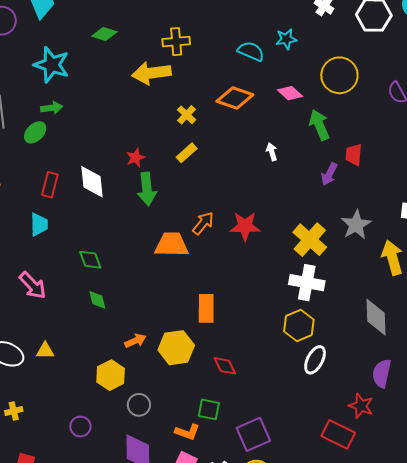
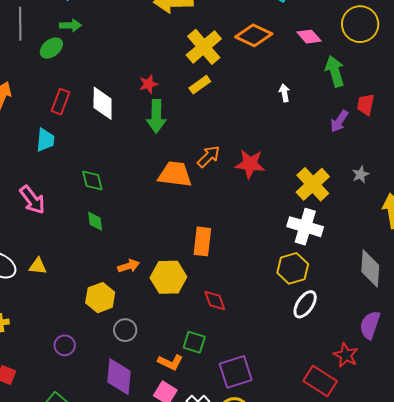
yellow cross: (187, 115) -> (204, 47), size x1.8
gray star: (356, 225) -> (361, 174), size x0.6

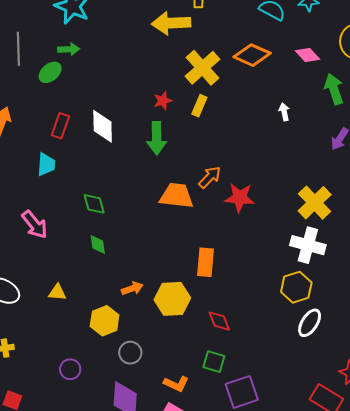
red star: (148, 84) -> (163, 101), moved
yellow rectangle: (200, 85) -> (199, 106), turned -30
red star: (250, 164) -> (240, 198), moved
yellow triangle: (38, 266) -> (57, 292), moved
green square: (194, 342) -> (214, 362), moved

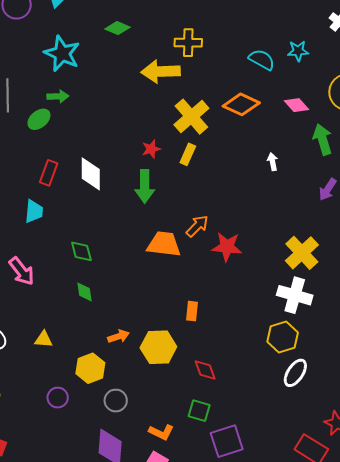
orange rectangle: (206, 262) -> (192, 311), size x0.7
purple circle: (70, 369) -> (58, 398), moved

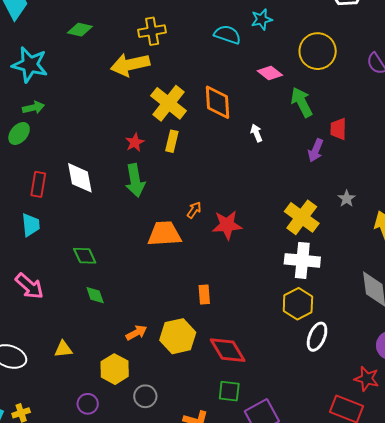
orange diamond: (241, 104) -> (218, 102), moved, turned 72
orange arrow: (197, 226) -> (194, 210), size x0.7
red diamond: (205, 370) -> (228, 350), size x1.5

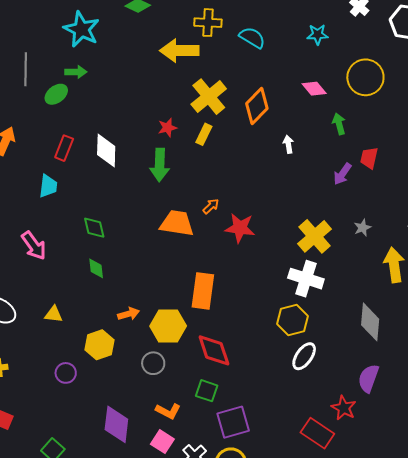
cyan semicircle: (227, 35) -> (252, 38), moved
orange diamond: (218, 102) -> (257, 106), turned 36
green arrow: (302, 102) -> (339, 124), size x0.7
orange rectangle: (204, 294) -> (203, 291), size x1.8
gray circle: (145, 396) -> (153, 363), moved

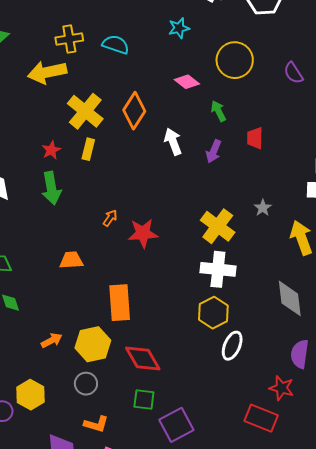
white arrow: (288, 144) -> (173, 142), size x1.5
purple arrow: (342, 174) -> (214, 151), moved
orange trapezoid: (177, 223) -> (71, 260), moved, size x0.7
yellow hexagon: (99, 345) -> (30, 395), moved
orange L-shape: (168, 411) -> (96, 424), moved

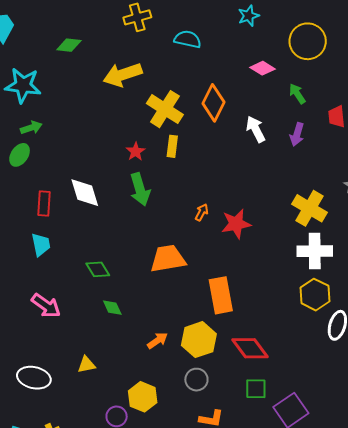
yellow cross: (69, 39) -> (137, 17), moved
orange trapezoid: (71, 260) -> (168, 259), size x1.5

